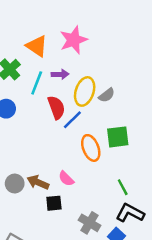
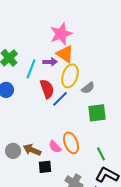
orange triangle: (37, 46) -> (65, 54), moved
gray semicircle: (107, 95) -> (88, 88), moved
orange ellipse: (91, 148) -> (71, 143), moved

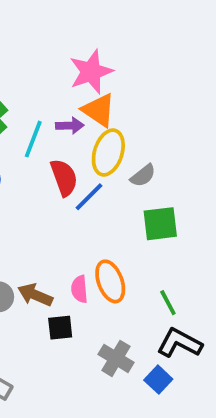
pink semicircle: (55, 147) -> (79, 289), turned 40

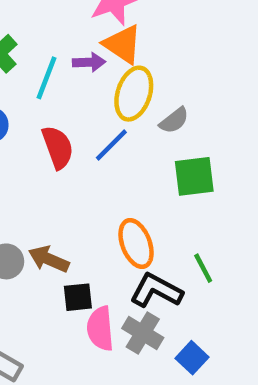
red semicircle: (64, 178) -> (58, 147), moved
pink semicircle: (79, 289) -> (100, 329), moved, size x1.4
black L-shape: (180, 343) -> (156, 291), moved

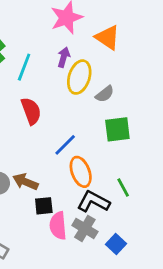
orange triangle: (123, 44) -> (108, 37), moved
purple arrow: (89, 62) -> (64, 57), moved, turned -72
blue line: (111, 145) -> (65, 145), moved

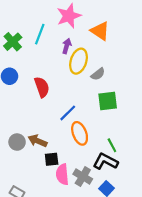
cyan line: (24, 67) -> (40, 34), moved
black L-shape: (93, 202) -> (105, 161), moved

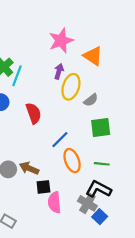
cyan line: (40, 34) -> (17, 76), moved
green line: (112, 145) -> (102, 164), moved, turned -56
gray cross: (83, 177) -> (87, 203), moved

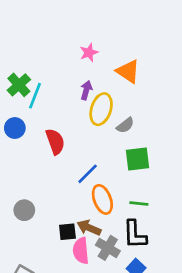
pink star: (61, 41) -> (89, 53), size x0.6
brown arrow: (29, 168) -> (89, 228), moved
black L-shape: (98, 189) -> (135, 234), turned -120
gray cross: (87, 203) -> (108, 248), moved

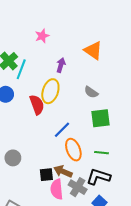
pink star: (89, 53) -> (42, 36), moved
yellow ellipse: (101, 109) -> (50, 91), moved
gray semicircle: (125, 125) -> (91, 92), turned 72
black L-shape: (135, 234) -> (98, 177), turned 110

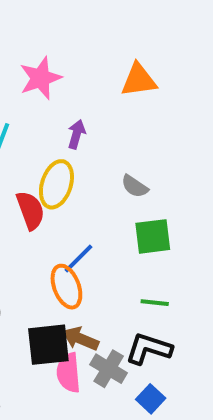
pink star: (42, 36) -> (40, 78), size x1.5
orange triangle: (93, 50) -> (139, 80), moved, turned -42
orange ellipse: (73, 150) -> (66, 287), moved
black square: (46, 175) -> (48, 345), size x1.6

